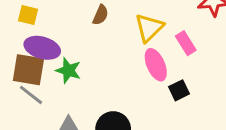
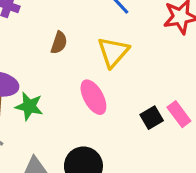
pink rectangle: (186, 43) -> (179, 114), moved
pink ellipse: (156, 65) -> (93, 97), moved

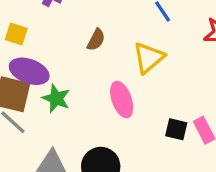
black square: (152, 118) -> (176, 129), turned 35

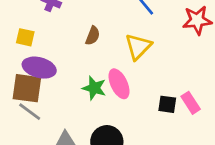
green star: (56, 98) -> (94, 88), moved

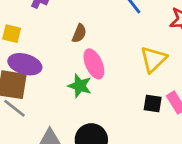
yellow triangle: (138, 47) -> (153, 59), moved
pink ellipse: (119, 84) -> (94, 64), moved

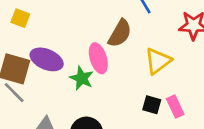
brown semicircle: (79, 33) -> (120, 33), moved, size x1.5
purple ellipse: (25, 64) -> (47, 59), moved

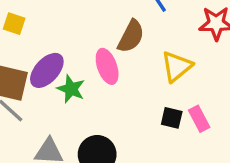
purple ellipse: (47, 59) -> (47, 70), turned -68
green star: (82, 78) -> (71, 89), moved

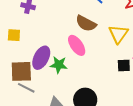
brown semicircle: (131, 36) -> (86, 23), turned 105

